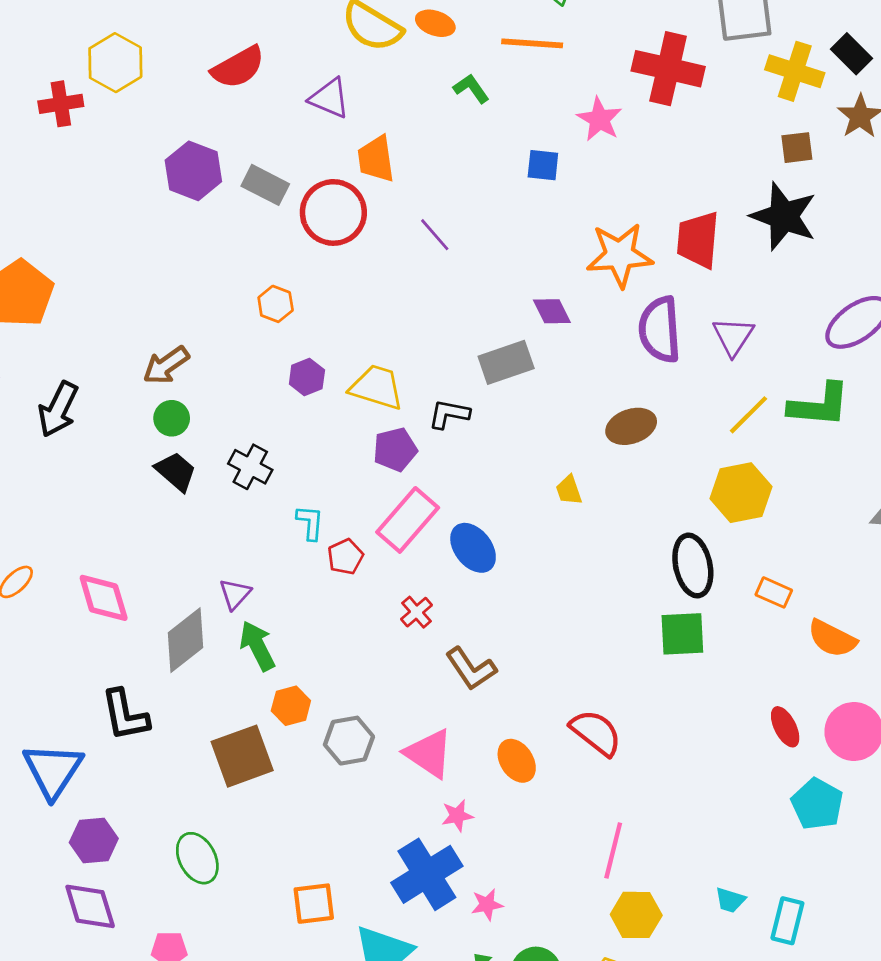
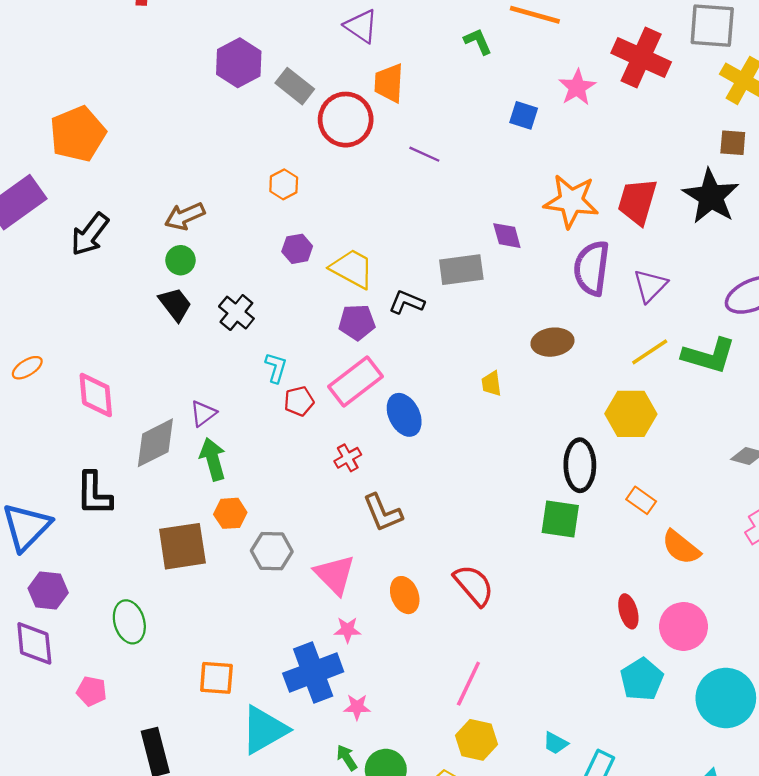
purple line: (435, 235) -> (424, 154), turned -36

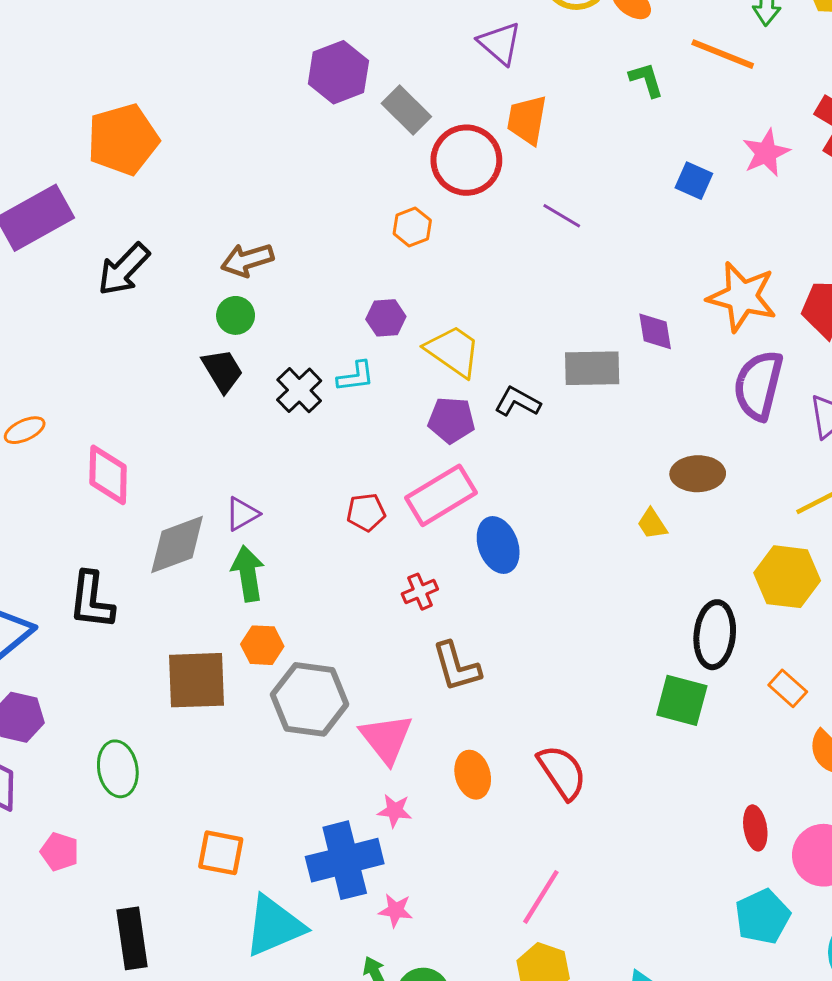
orange hexagon: (284, 184) -> (412, 227), moved
cyan L-shape: (276, 368) -> (356, 376), moved, turned 60
yellow trapezoid: (491, 384) -> (652, 524), moved, turned -32
gray hexagon: (272, 551) -> (310, 699), size x1.4

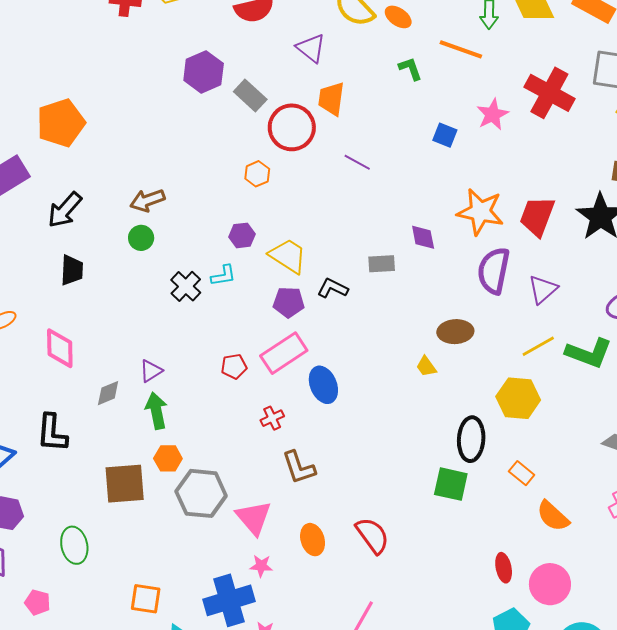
gray rectangle: (592, 368) -> (382, 264), size x0.7
black trapezoid: (222, 371) -> (72, 270), moved, turned 36
gray diamond: (177, 544) -> (108, 393), size x0.6

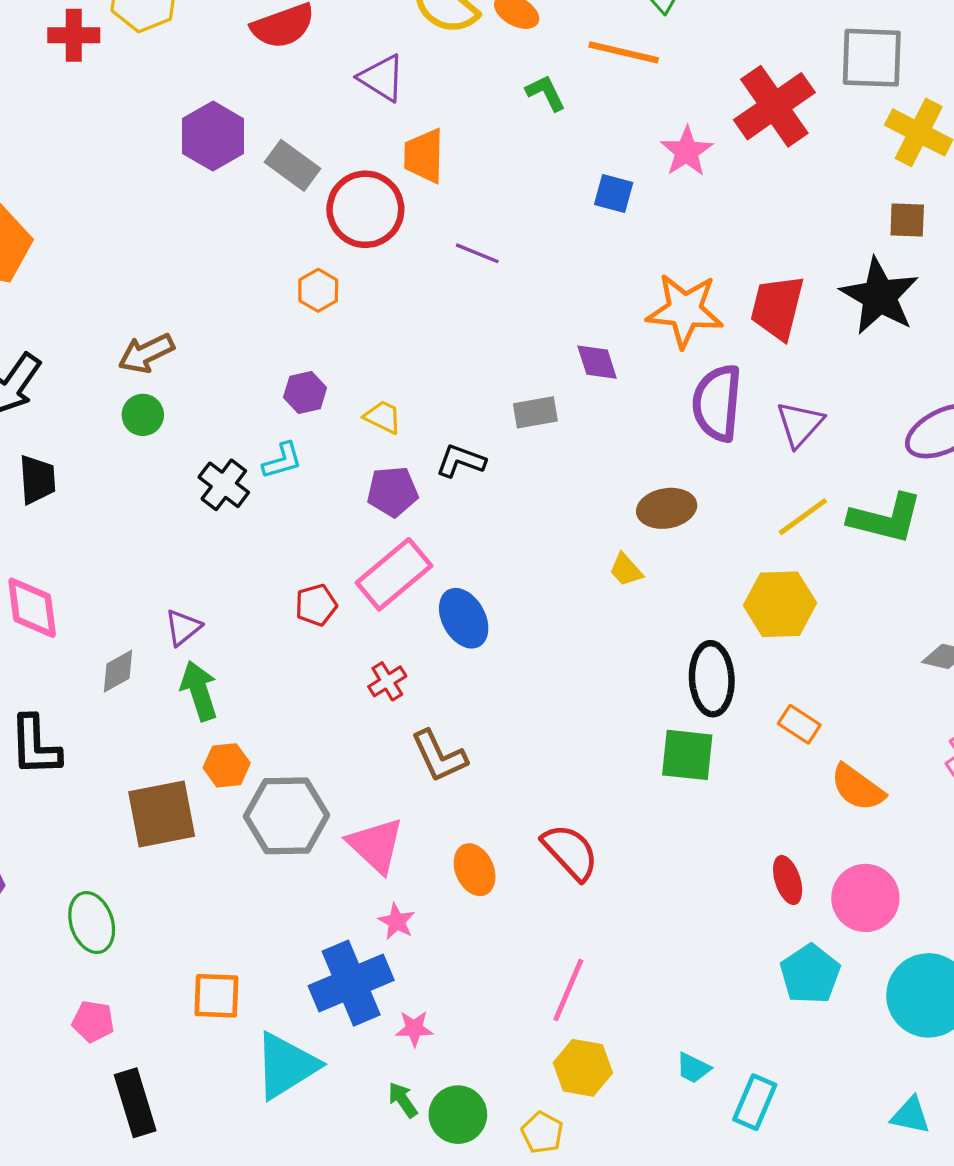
red cross: (549, 93) -> (774, 106), turned 33
yellow trapezoid: (288, 256) -> (383, 417), size x0.6
pink star: (261, 566) -> (397, 921), turned 30
pink pentagon: (37, 602) -> (93, 1021), moved

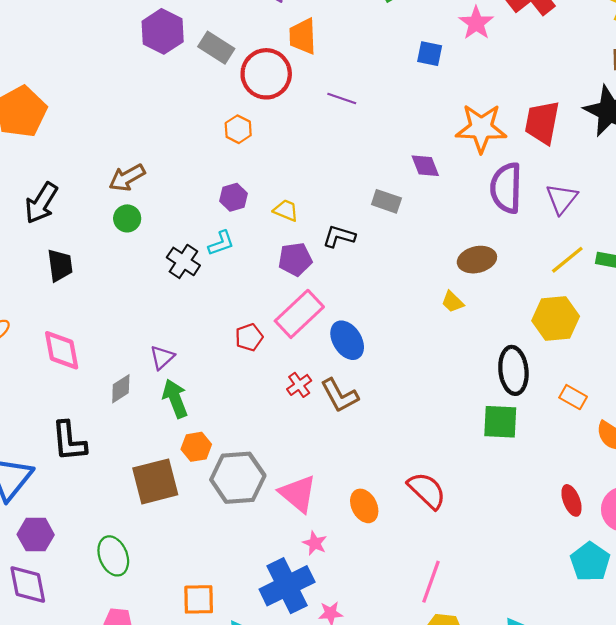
gray rectangle: (535, 412) -> (386, 201), turned 32
brown L-shape: (439, 756) -> (340, 396), moved

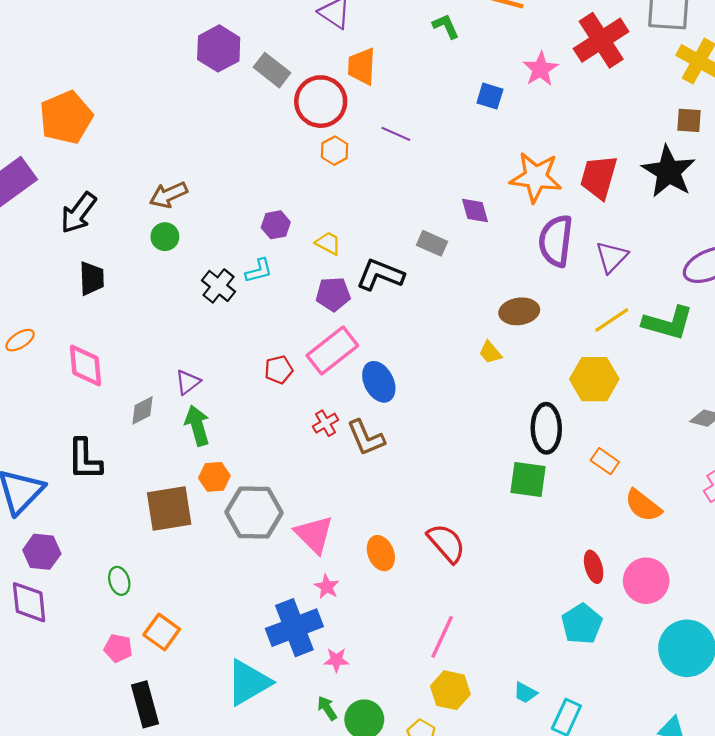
orange hexagon: (238, 129) -> (335, 151), moved
black L-shape: (339, 236) -> (380, 275), size x1.4
green ellipse: (113, 556) -> (119, 581), size x0.7
cyan pentagon: (590, 562) -> (582, 624), moved
orange square: (199, 599) -> (162, 632), moved, turned 32

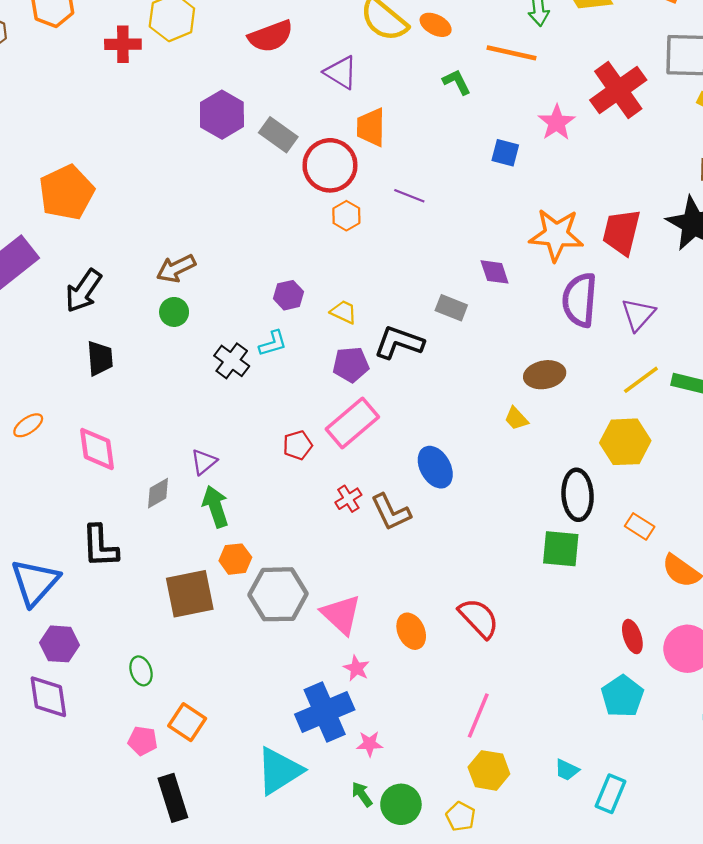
blue ellipse: (379, 382) -> (435, 467), moved

